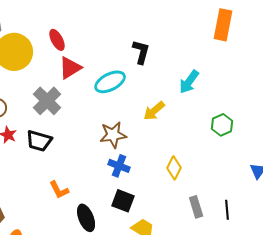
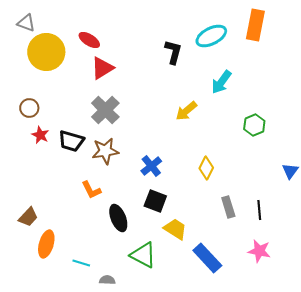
red ellipse: (57, 40) -> (89, 40), turned -30
cyan ellipse: (110, 82) -> (211, 36), moved
gray cross: (47, 101) -> (105, 110), moved
brown star: (113, 135) -> (105, 151), moved
blue cross: (119, 166) -> (151, 166), turned 30

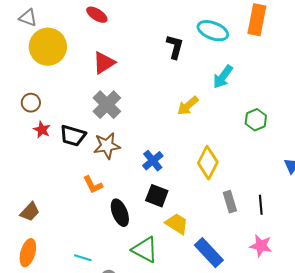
cyan ellipse: (211, 36) -> (213, 31), turned 48
red ellipse: (89, 40) -> (97, 15), moved
yellow diamond: (206, 168) -> (208, 163), size x1.4
orange ellipse: (46, 244) -> (28, 253), moved

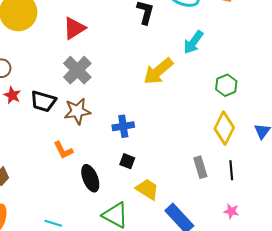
yellow arrow: (188, 106) -> (158, 71), size x1.4
blue cross: (153, 161) -> (123, 126), turned 30
yellow diamond: (208, 163) -> (224, 128), moved
black square: (157, 196) -> (127, 161), size x0.7
pink star: (261, 246) -> (231, 211), size x0.7

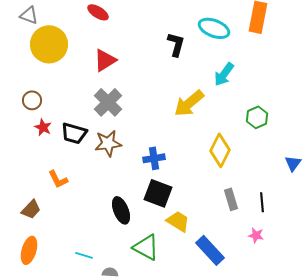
yellow diamond: (224, 128) -> (220, 150), moved
orange L-shape: (63, 150) -> (58, 179), moved
black square: (127, 161) -> (158, 193), size x1.8
pink star: (231, 211) -> (256, 235), moved

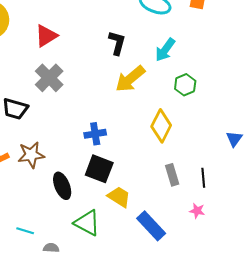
black L-shape: (176, 44) -> (117, 43), moved
green hexagon: (257, 117) -> (185, 85), moved
brown star: (108, 143) -> (31, 155), moved

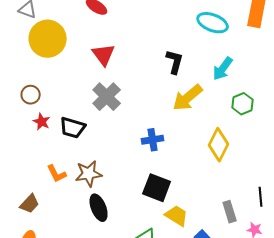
red triangle: (46, 36) -> (104, 55), turned -35
blue cross: (95, 134) -> (153, 140), moved
gray rectangle: (172, 175) -> (230, 212), moved
black ellipse: (62, 186) -> (99, 208), moved

